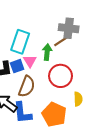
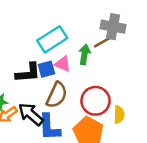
cyan rectangle: (20, 42) -> (52, 39), turned 35
pink triangle: (30, 61) -> (63, 64), turned -40
red circle: (61, 76) -> (96, 101), moved

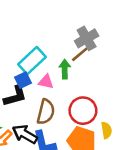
gray cross: (113, 27) -> (87, 38), turned -30
blue square: (46, 69) -> (23, 80), moved
yellow semicircle: (119, 115) -> (106, 130), moved

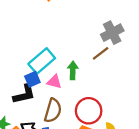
gray cross: (87, 38) -> (112, 33), moved
brown line: (80, 54) -> (101, 53), moved

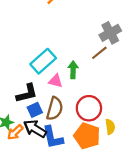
blue square: (32, 79) -> (35, 110), moved

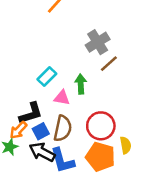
gray cross: (110, 33) -> (98, 42), moved
cyan rectangle: (43, 61) -> (47, 76), size x0.7
orange arrow: (15, 132) -> (18, 130), moved

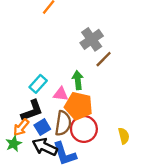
cyan rectangle: (47, 76) -> (38, 84), moved
red circle: (101, 126) -> (84, 129), moved
orange pentagon: (100, 157) -> (79, 106), moved

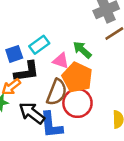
green arrow: (78, 80) -> (82, 50), turned -54
blue square: (42, 127) -> (14, 54), moved

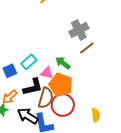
black L-shape: (27, 72) -> (33, 87), moved

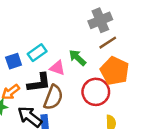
orange pentagon: (61, 85) -> (115, 71), moved
red circle: (63, 105) -> (96, 92), moved

